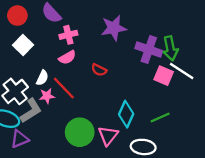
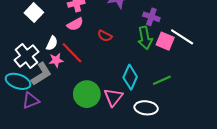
green arrow: (170, 48) -> (145, 38), moved
purple cross: (149, 50) -> (151, 17), size x0.7

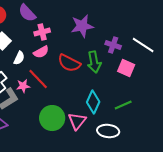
red semicircle: (105, 36) -> (69, 63), size x1.6
white line: (182, 37) -> (143, 45), moved
green arrow: (145, 38) -> (94, 62), moved
white semicircle: (52, 43) -> (19, 58), moved

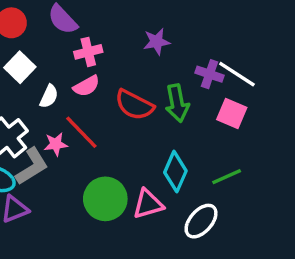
purple star: (82, 26) -> (157, 42), size x0.7
white line: (143, 45) -> (237, 74), moved
pink triangle: (77, 121) -> (148, 204), turned 36
white ellipse: (108, 131) -> (201, 221), turned -55

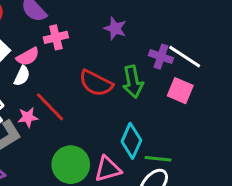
purple star: (157, 42) -> (115, 28), turned 30
pink semicircle: (87, 86) -> (28, 57), moved
green line: (227, 177) -> (158, 159), moved, turned 30

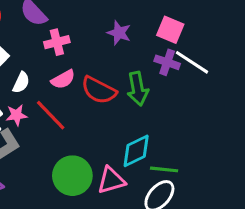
pink semicircle: (28, 57) -> (63, 79), moved
pink square: (180, 91) -> (170, 30), moved
pink star: (28, 117) -> (16, 115), moved
cyan diamond: (131, 141) -> (136, 151), turned 40

